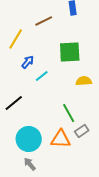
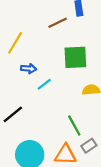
brown line: (44, 21) -> (58, 23), moved
blue arrow: (28, 62) -> (29, 69), turned 56

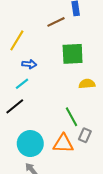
cyan line: (44, 84) -> (22, 84), moved
gray rectangle: (89, 146) -> (85, 135), turned -32

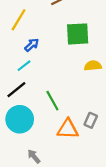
blue arrow: (29, 64) -> (32, 45), turned -48
green line: (72, 117) -> (52, 101), moved
cyan circle: (30, 144) -> (20, 119), moved

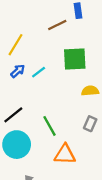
blue arrow: (32, 45) -> (18, 71), moved
cyan line: (24, 66) -> (39, 72), moved
gray rectangle: (91, 120) -> (90, 124), moved

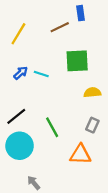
yellow line: (16, 45) -> (18, 34), moved
cyan line: (39, 72) -> (41, 74), turned 56
orange triangle: (65, 154) -> (80, 154), moved

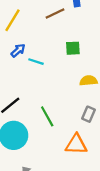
green square: (77, 61) -> (73, 48), size x0.6
blue arrow: (21, 73) -> (18, 50), moved

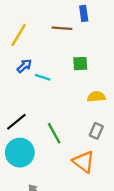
brown line: (55, 14) -> (62, 28), turned 30
orange triangle: (76, 144) -> (84, 162), turned 35

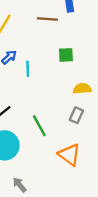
cyan line: (43, 77) -> (28, 69), turned 70
gray rectangle: (96, 131) -> (76, 115), moved

